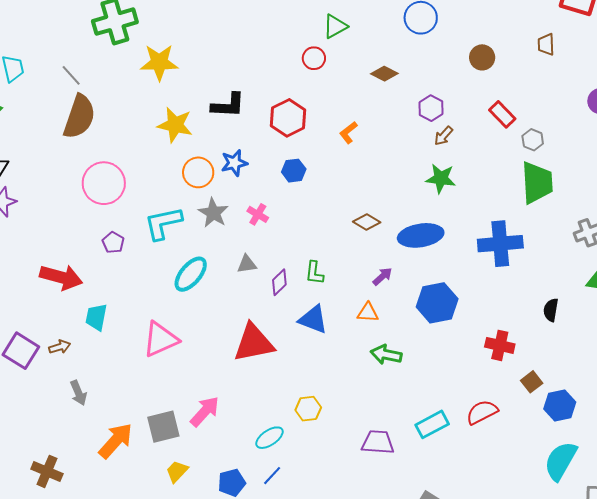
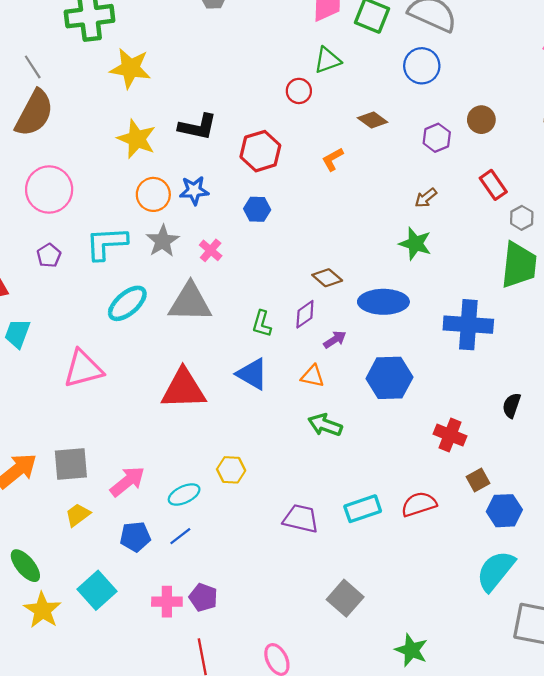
purple hexagon: (431, 108) -> (437, 138), moved
orange L-shape: (348, 133) -> (333, 159), moved
gray triangle: (247, 264) -> (190, 302), size x2.0
purple diamond: (279, 282) -> (305, 314), moved
pink arrow: (205, 411) -> (127, 481), moved

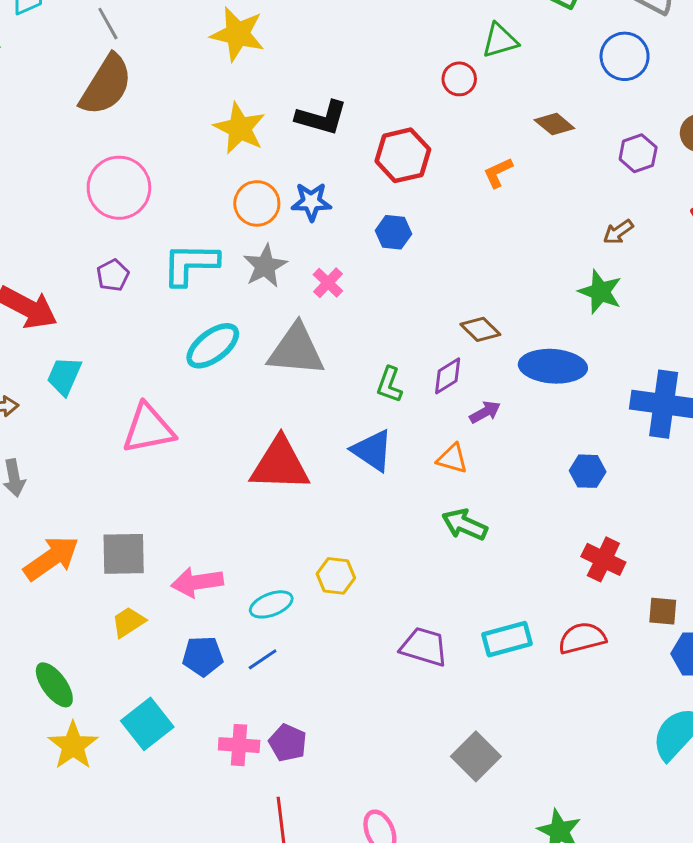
blue hexagon: (389, 378) -> (588, 471), moved, size x0.6
red cross: (450, 435) -> (603, 559), moved
brown square: (478, 480) -> (663, 611), turned 30
pink arrow: (127, 481) -> (197, 582), turned -153

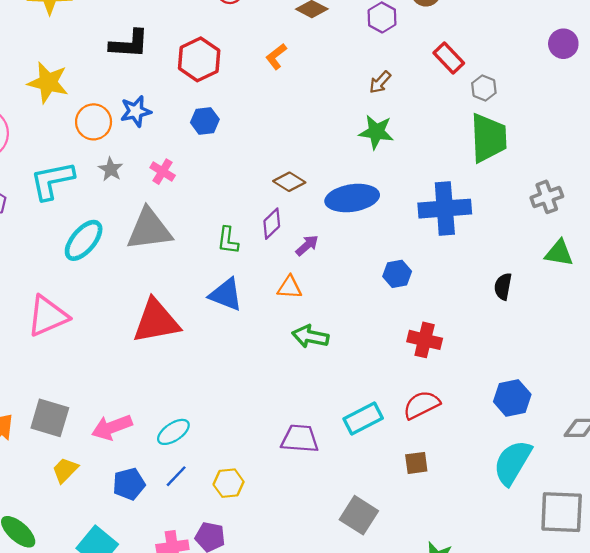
yellow star: (240, 128) -> (48, 82), moved
gray star: (265, 266) -> (111, 169), size x0.7
gray square: (124, 554) -> (50, 418), turned 30
yellow hexagon: (336, 576) -> (229, 483), moved
brown square: (663, 611) -> (416, 463), moved

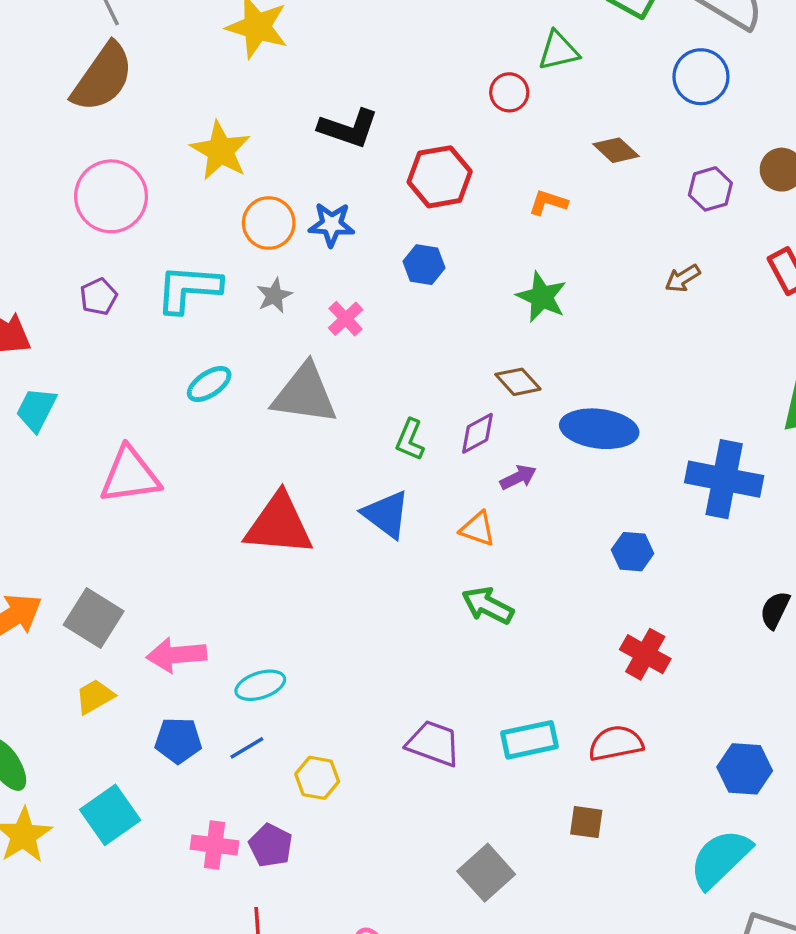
orange L-shape: (276, 56) -> (548, 202), turned 40
green star: (376, 132) -> (542, 297), moved
cyan ellipse: (84, 240) -> (209, 384), size x0.7

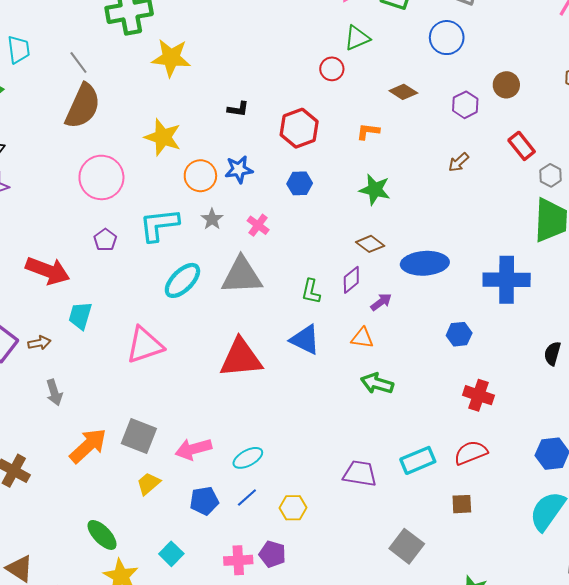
black L-shape: (348, 128) -> (238, 109), size x0.6
cyan ellipse: (209, 384) -> (182, 280), size x1.4
cyan square: (110, 815) -> (171, 554), size x0.7

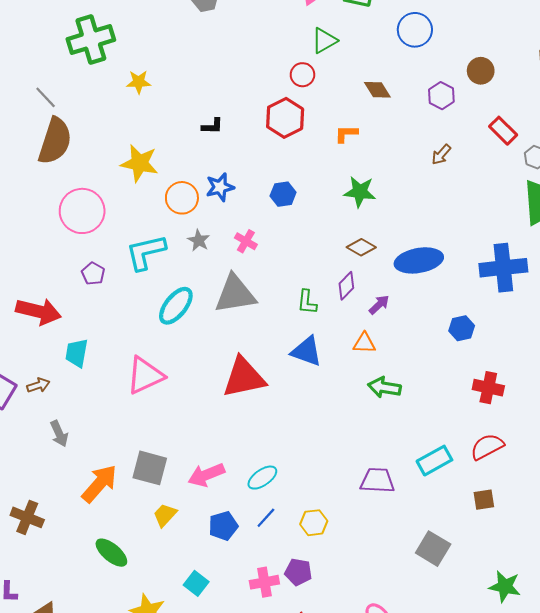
yellow star: (171, 58) -> (139, 82), size x0.6
brown diamond: (403, 92) -> (377, 90), turned 32
red hexagon: (299, 128) -> (285, 118), moved
green ellipse: (102, 535) -> (111, 553), moved

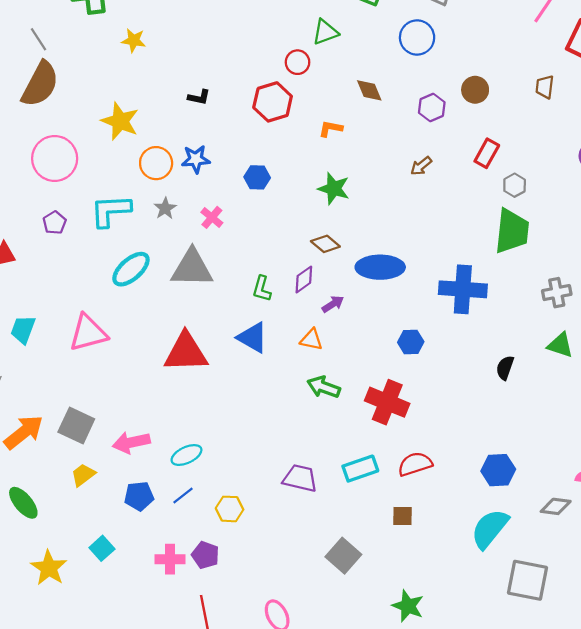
red rectangle: (503, 131) -> (487, 153), turned 64
cyan trapezoid: (77, 353) -> (23, 330), moved
red cross: (488, 388) -> (387, 402), moved, size x1.4

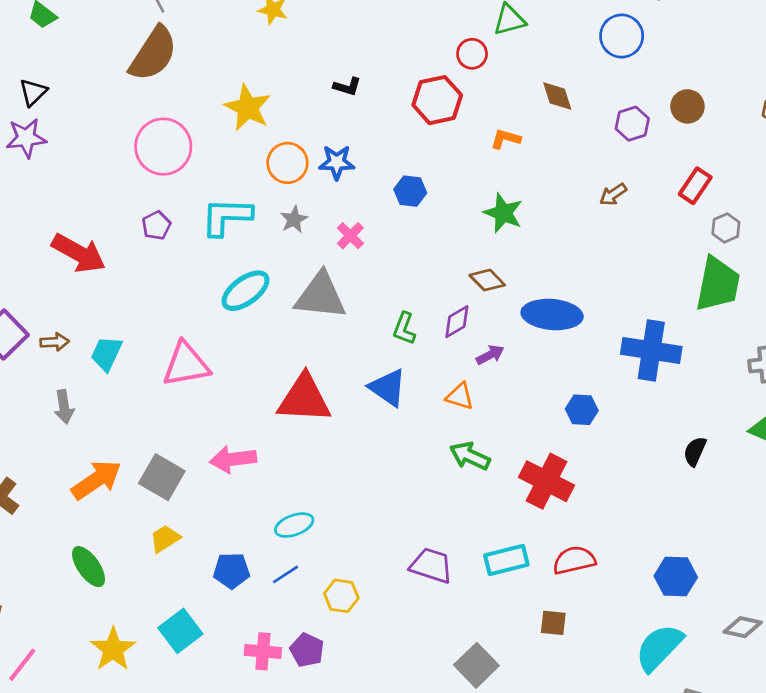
pink arrow: (131, 442) -> (233, 459), moved
cyan square: (102, 548) -> (180, 631), size x1.4

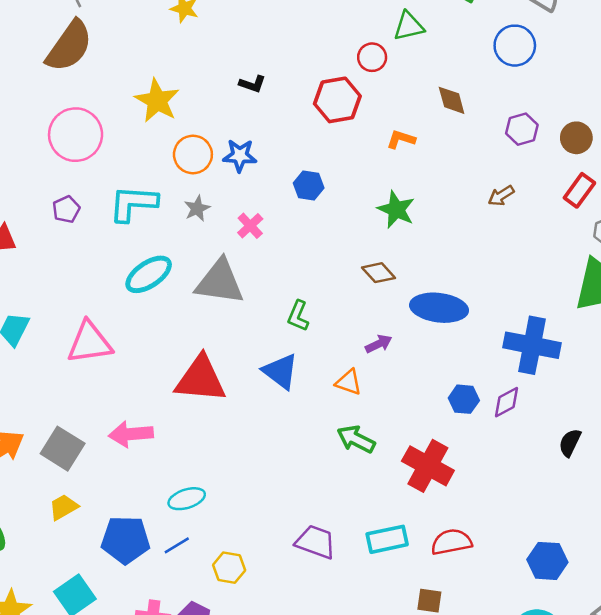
brown circle: (687, 106) -> (576, 138), moved
purple diamond: (457, 322) -> (507, 402), moved
blue pentagon: (232, 571) -> (126, 540), size x1.4

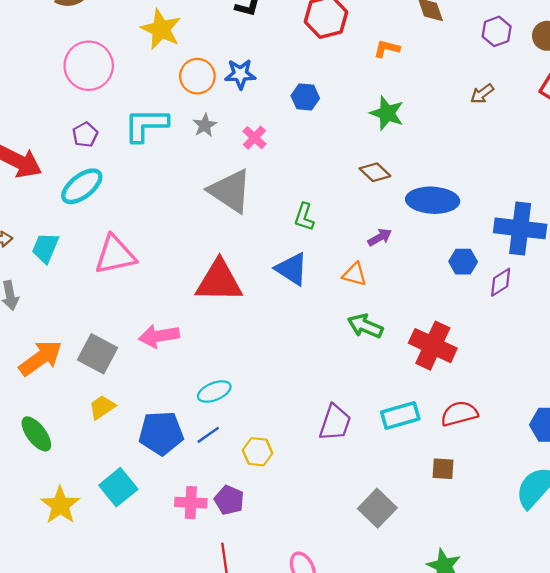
cyan ellipse: (149, 274) -> (82, 186), moved
gray triangle: (220, 282) -> (230, 191), turned 30
blue hexagon: (464, 399) -> (463, 262), moved
purple trapezoid: (316, 542) -> (335, 423), turned 93

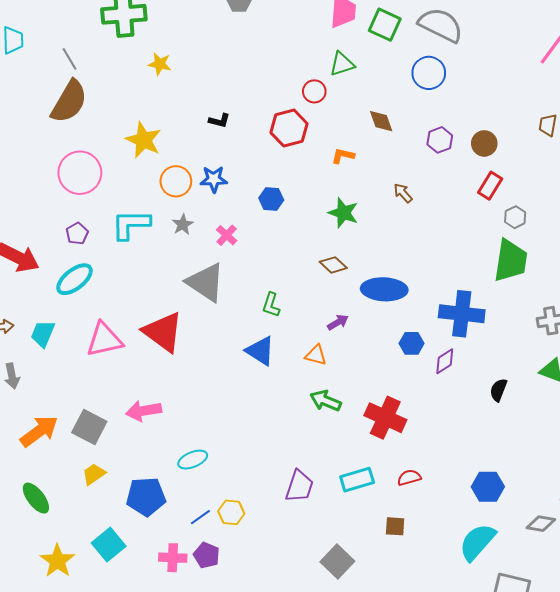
brown arrow: (482, 94) -> (403, 193), moved, turned 85
red triangle: (219, 281) -> (163, 332), moved, turned 36
red semicircle: (459, 414) -> (409, 478), size x0.7
blue line: (208, 435) -> (200, 517), moved

